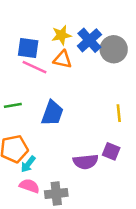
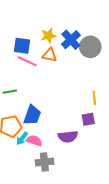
blue trapezoid: (52, 113) -> (32, 115), moved
purple square: (111, 151) -> (88, 119), moved, turned -32
pink semicircle: (29, 186) -> (34, 141), moved

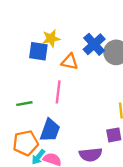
yellow star: (48, 36) -> (51, 38), moved
pink line: (27, 61) -> (58, 92), moved, turned 72

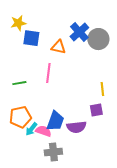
yellow star: (51, 38) -> (18, 23), moved
blue trapezoid: (50, 130) -> (55, 121), moved

